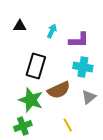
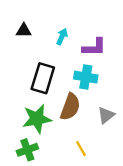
cyan cross: (83, 67) -> (86, 77), moved
brown semicircle: (59, 90) -> (70, 107), turned -45
green star: (31, 100) -> (37, 119), turned -30

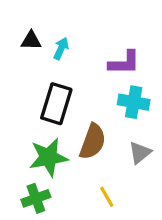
cyan arrow: (62, 37) -> (61, 48), moved
cyan cross: (86, 77) -> (134, 102), moved

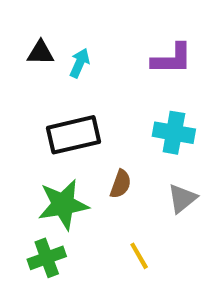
purple L-shape: (124, 63) -> (172, 59), moved
black rectangle: (56, 104) -> (73, 135), turned 60
brown semicircle: (93, 142) -> (121, 184), size x0.6

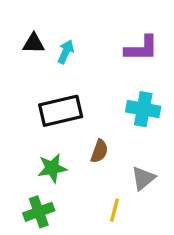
gray triangle: (182, 198) -> (143, 178), moved
green star: (63, 205) -> (52, 168), size x0.7
yellow line: (139, 256) -> (115, 210), turned 45

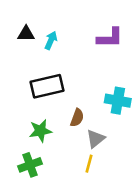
cyan cross: (143, 109) -> (118, 101), moved
gray triangle: (143, 178) -> (95, 139), moved

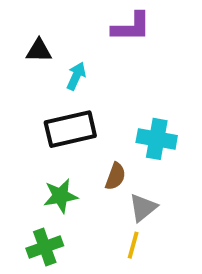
purple L-shape: (110, 38) -> (131, 27), moved
cyan arrow: (51, 40) -> (76, 76), moved
cyan cross: (118, 101) -> (157, 139), moved

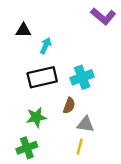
purple L-shape: (131, 27) -> (103, 16), moved, turned 40
cyan cross: (157, 139) -> (82, 77), moved, turned -30
gray triangle: (143, 208) -> (86, 124), turned 48

